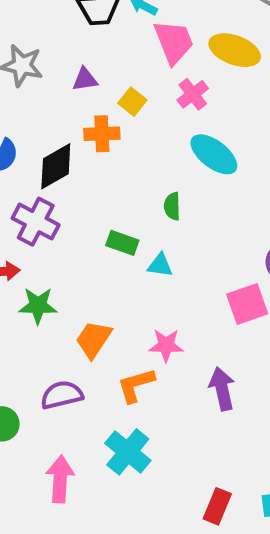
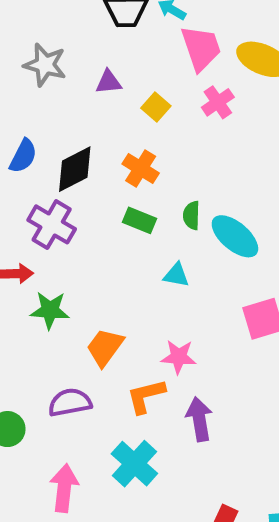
orange cross: (102, 134) -> (141, 168), moved, turned 32
cyan ellipse: (214, 154) -> (235, 236), moved
green rectangle: (122, 243) -> (140, 220), moved
purple arrow: (222, 389) -> (199, 419), moved

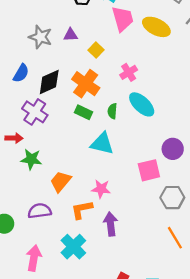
gray star: (45, 65) -> (40, 37), moved
pink cross: (218, 102) -> (129, 72), moved
orange cross: (141, 168) -> (86, 84), size x1.4
cyan ellipse: (235, 236) -> (142, 104), moved
cyan triangle: (176, 275) -> (102, 144), size x1.6

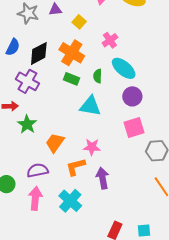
purple circle: (173, 149) -> (132, 96), moved
green star: (31, 159) -> (27, 124), turned 30
pink arrow: (34, 258) -> (35, 198), moved

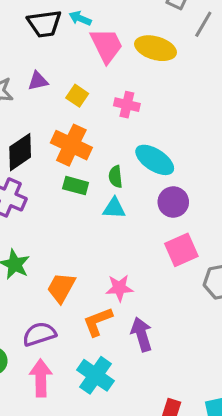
pink cross: (110, 40) -> (127, 105), moved, turned -35
cyan triangle: (90, 106) -> (114, 208), moved, size x0.7

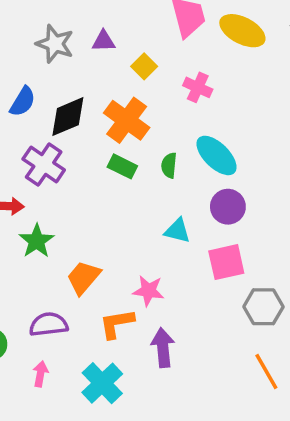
cyan triangle: (114, 208) -> (177, 231), moved
pink arrow: (41, 378) -> (40, 374), size x0.6

